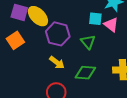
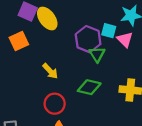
purple hexagon: (58, 34) -> (88, 39), moved
yellow arrow: (57, 63) -> (50, 71), moved

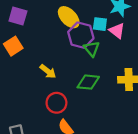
yellow ellipse: (47, 19) -> (69, 17), moved

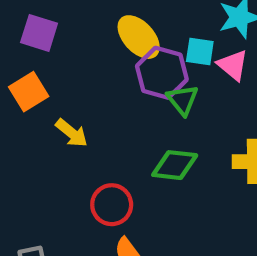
yellow arrow: (48, 71) -> (72, 133), moved

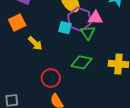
cyan square: (200, 52) -> (65, 28), moved
pink triangle: (233, 65) -> (95, 18), moved, turned -42

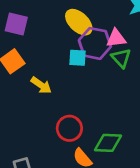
green triangle: (88, 33) -> (121, 58), moved
green diamond: (81, 62) -> (108, 143), moved

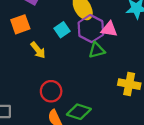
cyan square: (78, 58) -> (62, 30), moved, turned 35
green triangle: (121, 58) -> (97, 50), moved, turned 42

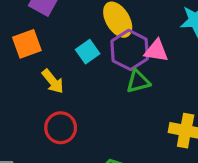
red circle: (51, 91) -> (61, 128), moved

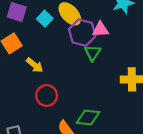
cyan square: (88, 52) -> (45, 19), moved
green triangle: (138, 81) -> (93, 53), turned -30

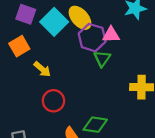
cyan square: (45, 19) -> (54, 22), size x1.6

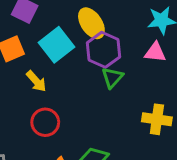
cyan square: (54, 22) -> (56, 45), moved
pink triangle: (111, 35) -> (155, 52), moved

